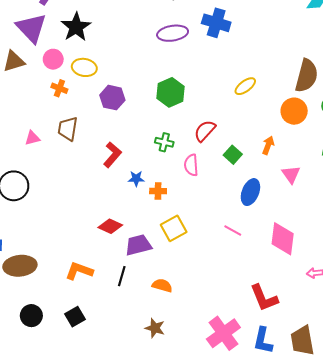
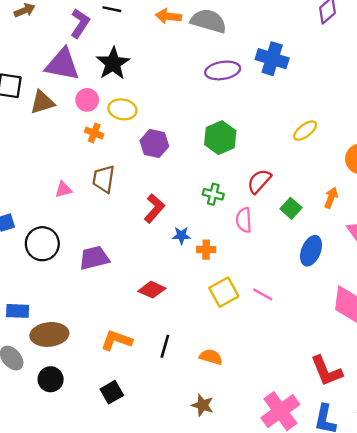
purple triangle: (31, 28) -> (62, 65), turned -36
pink line: (233, 230) -> (263, 294), moved
purple trapezoid: (138, 245) -> (94, 258), moved
black circle: (31, 316) -> (51, 379), moved

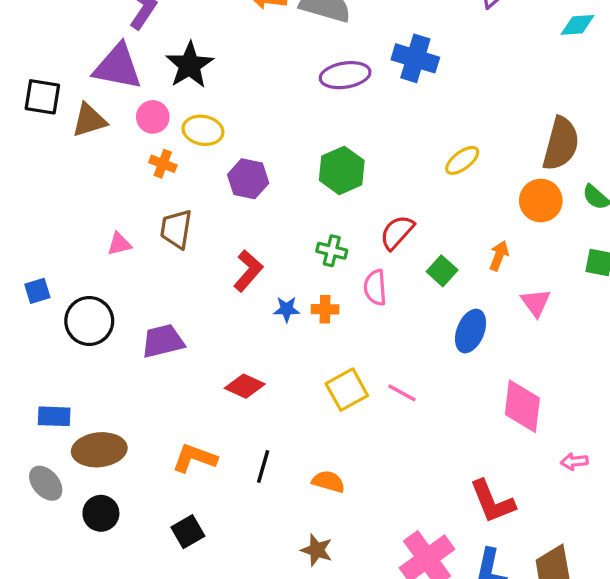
orange cross: (206, 250) -> (325, 309), moved

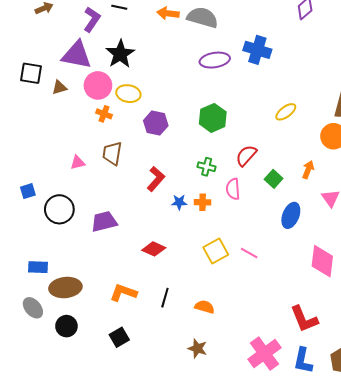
pink circle: (153, 117) -> (98, 85), size x1.4
brown triangle: (89, 120) -> (59, 87), size x0.7

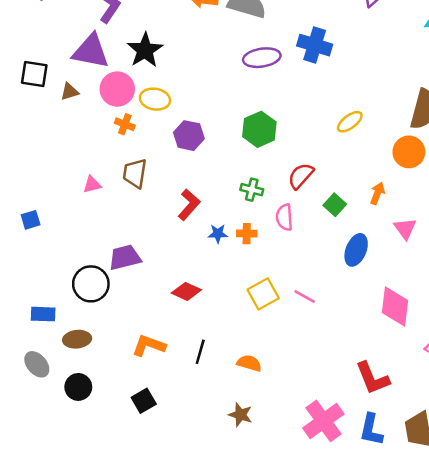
black circle: (59, 209) -> (91, 284), moved
brown ellipse: (65, 288) -> (77, 339), size x0.7

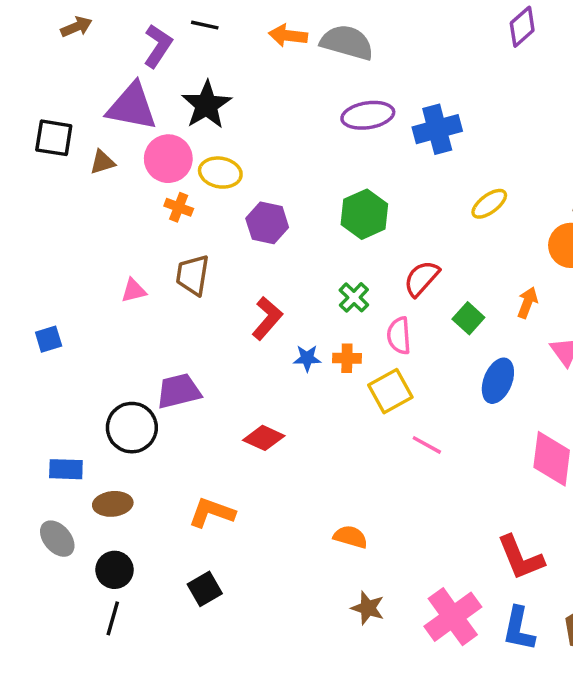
blue cross: (315, 45) -> (437, 129), moved, turned -32
green cross: (252, 190) -> (354, 297), turned 30
yellow square: (263, 294) -> (390, 391), moved
black line: (200, 352) -> (113, 618), moved
brown star: (240, 415) -> (368, 608), moved

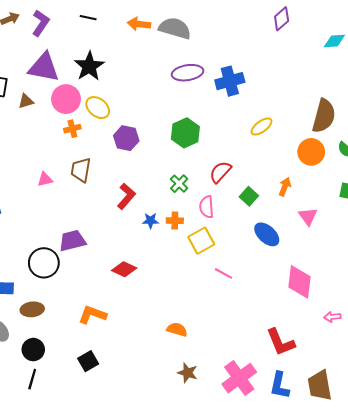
purple L-shape: (158, 46) -> (41, 23), moved
yellow ellipse: (220, 173) -> (98, 108), turned 30
orange cross: (179, 207) -> (72, 129), turned -35
blue ellipse: (498, 381) -> (267, 234), turned -70

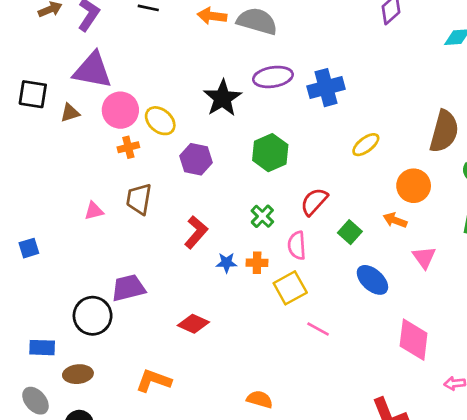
black star: (89, 66) -> (223, 98), moved
orange circle: (311, 152) -> (414, 186), moved
orange arrow: (285, 187) -> (395, 220), turned -90

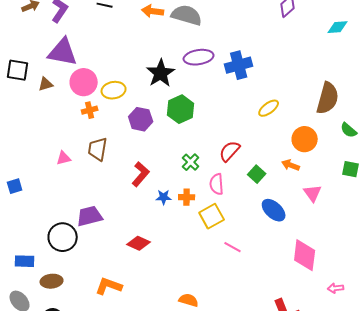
yellow ellipse: (160, 121) -> (114, 90), turned -50
green hexagon: (270, 153) -> (181, 109), moved

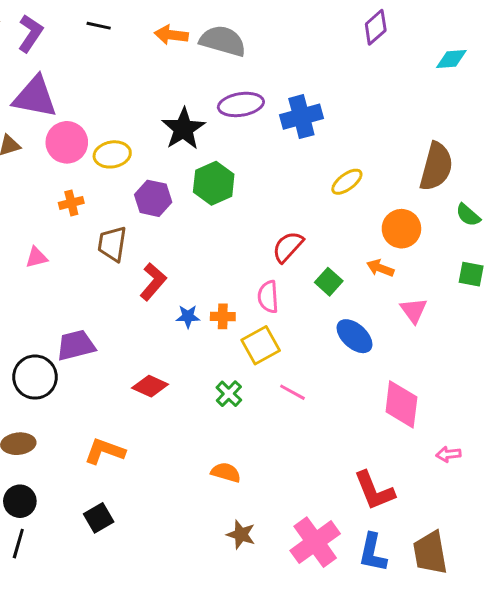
orange cross: (90, 110) -> (71, 203), moved
brown trapezoid: (98, 149) -> (112, 244), moved
green cross: (191, 162) -> (229, 394), moved

